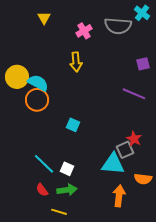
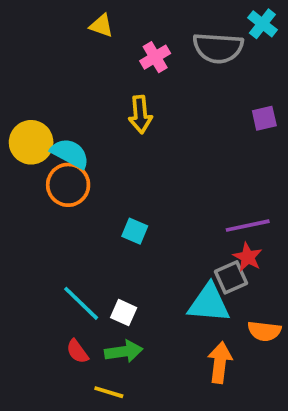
yellow triangle: (44, 18) -> (101, 26), moved, turned -40
purple line: (134, 94) -> (248, 226), moved, turned -35

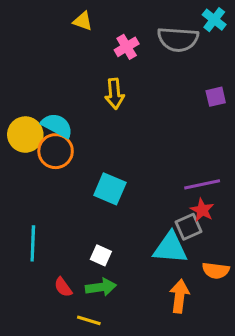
yellow circle: (31, 142) -> (25, 135), moved
cyan square: (135, 231) -> (110, 189), size x1.5
cyan line: (81, 303) -> (33, 243), moved, turned 48

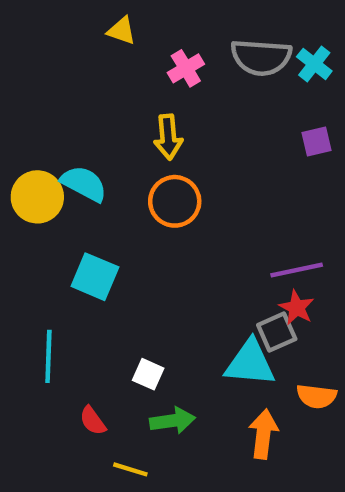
cyan cross: (214, 20) -> (314, 64), moved
orange circle: (56, 151) -> (175, 201), moved
cyan square: (110, 189) -> (95, 277), moved
green arrow: (101, 287) -> (172, 421), moved

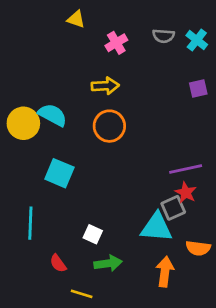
gray semicircle: (261, 57) -> (163, 36), size x0.6
yellow arrow: (168, 137) -> (105, 86), turned -88

